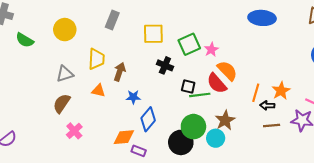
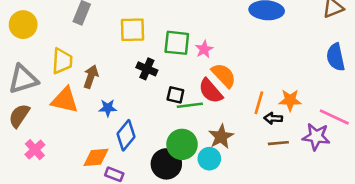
green square: (189, 44) -> (177, 43), turned 30
gray triangle: (65, 74) -> (23, 79), size x1.4
orange triangle: (99, 91) -> (65, 100), size x1.6
orange star: (281, 91) -> (290, 100), turned 30

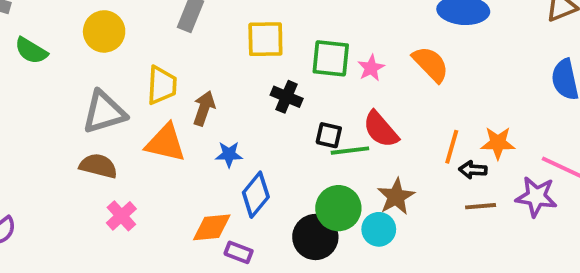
orange semicircle: (224, 75) -> (431, 64), moved
brown semicircle: (19, 116) -> (98, 166), turned 70

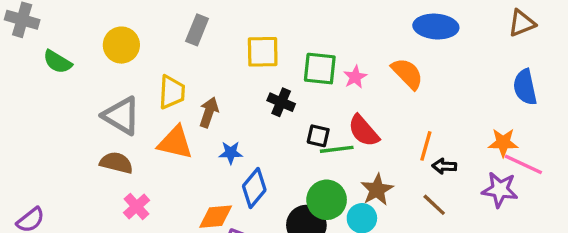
gray triangle: (104, 112) -> (121, 116), turned 48
orange star: (498, 143) -> (503, 143), moved
brown line: (481, 206) -> (434, 205), moved, turned 48

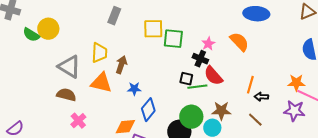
yellow circle: (121, 45) -> (48, 29), moved
green square: (320, 69) -> (173, 39), moved
black cross: (281, 102) -> (200, 59), moved
brown star: (377, 190) -> (221, 111), turned 30

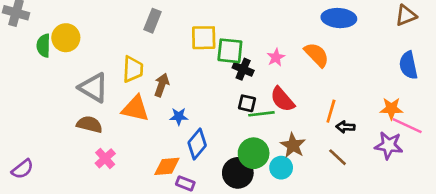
green semicircle: (31, 35) -> (44, 46), turned 60
black cross: (200, 59) -> (243, 69), moved
brown star: (221, 111) -> (293, 145), turned 30

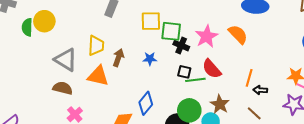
pink star: (276, 57) -> (207, 36), size x1.6
blue star: (179, 116) -> (150, 59), moved

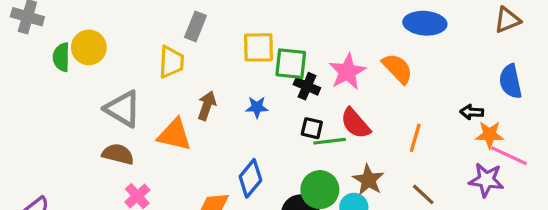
yellow trapezoid: (96, 46) -> (171, 62), moved
black arrow: (260, 90) -> (472, 112), moved

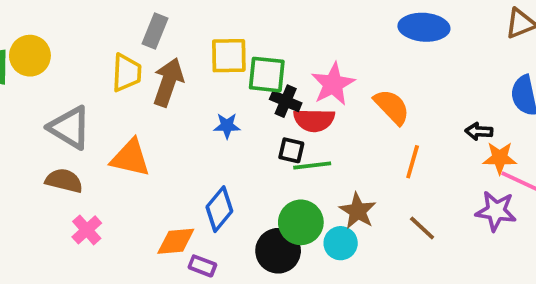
orange semicircle: (397, 68) -> (392, 107), moved
brown arrow: (207, 106) -> (168, 82), moved, size x1.4
red semicircle: (355, 123) -> (314, 120), moved, turned -48

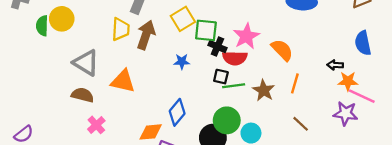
yellow square: (229, 56) -> (183, 19), turned -30
brown star: (358, 211) -> (264, 90), moved

